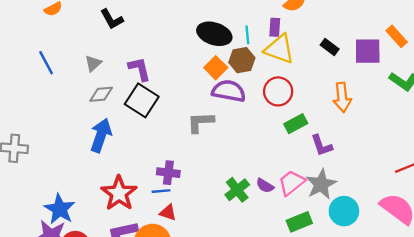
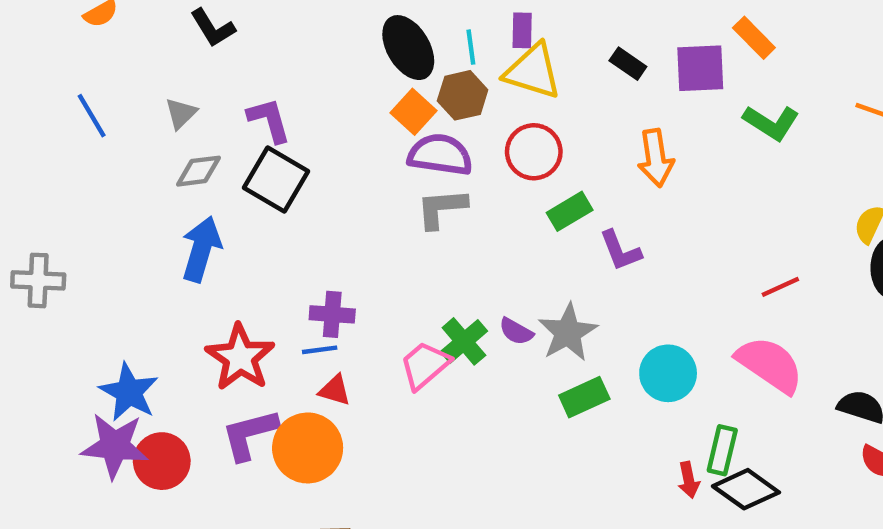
black ellipse: (214, 34) -> (408, 48), turned 44
gray L-shape: (200, 122) -> (442, 208), moved
pink trapezoid: (292, 183) -> (425, 365), moved
gray star: (321, 184) -> (568, 332), moved

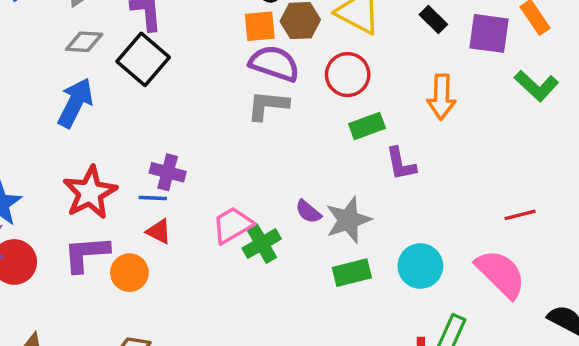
orange square: (413, 112) -> (260, 26), turned 32
green cross: (464, 341) -> (262, 243), moved
orange circle: (308, 448) -> (129, 273), size x0.7

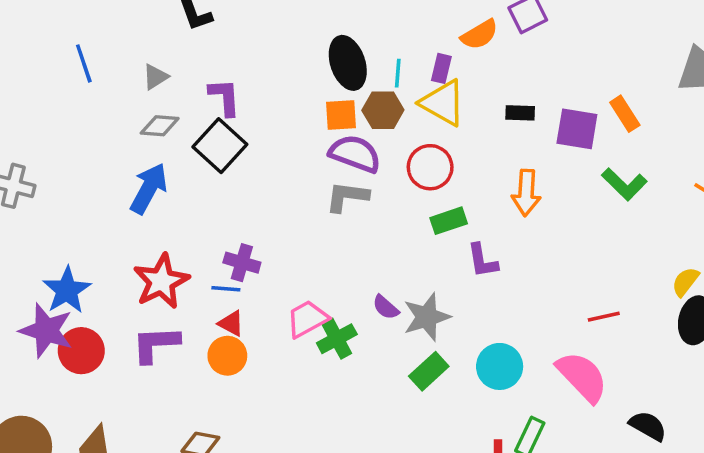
black rectangle: (433, 19) -> (520, 113), turned -44
orange circle: (129, 273) -> (227, 356), moved
green rectangle: (352, 273) -> (429, 371), turned -30

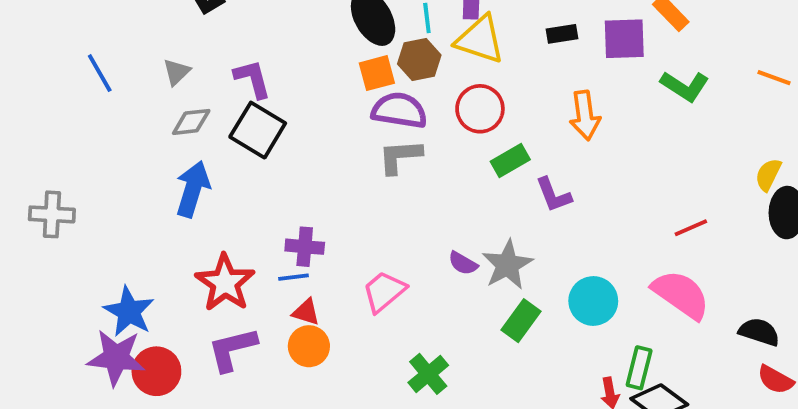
green cross: (337, 339) -> (428, 374), moved

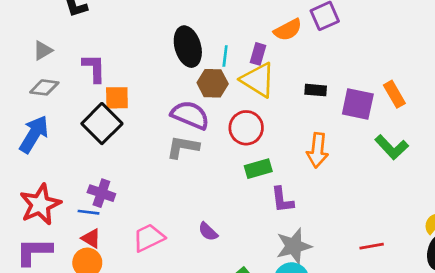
orange square: (377, 73) -> (117, 98), moved
black square: (258, 130) -> (102, 124), moved
gray star: (507, 265) -> (294, 246), moved

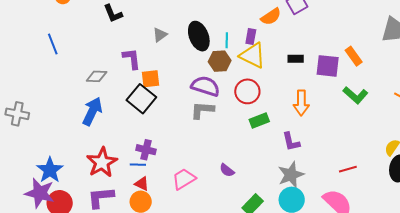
gray triangle: (43, 50) -> (160, 35), moved
purple L-shape: (282, 200) -> (291, 142), moved

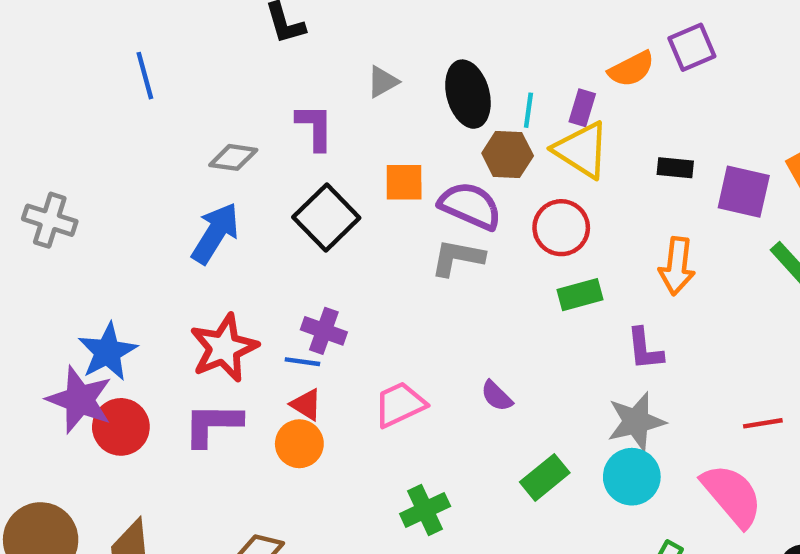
orange square: (150, 79) -> (404, 182), moved

